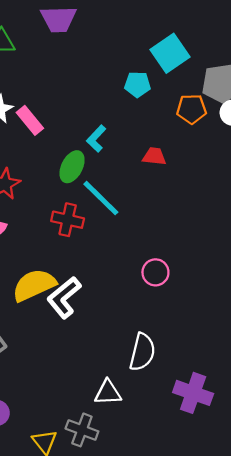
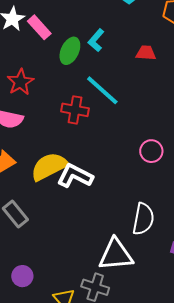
green ellipse: (72, 167) -> (70, 51), moved
white L-shape: (64, 298) -> (75, 176), turned 69
white triangle: (108, 393) -> (116, 255), size x1.5

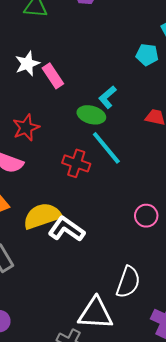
green ellipse: (70, 51) -> (91, 115), moved, turned 72

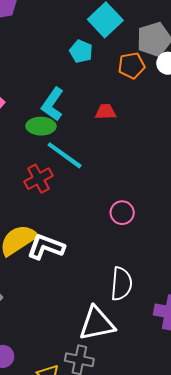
cyan pentagon: (147, 55) -> (81, 51), turned 30
cyan L-shape: (108, 97) -> (53, 104), size x1.4
red cross: (76, 163) -> (39, 179), turned -32

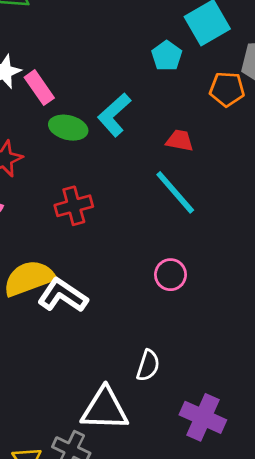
green ellipse: (41, 126) -> (68, 128), moved
cyan line: (65, 155) -> (175, 192), moved
white semicircle: (121, 284) -> (148, 365), size x0.7

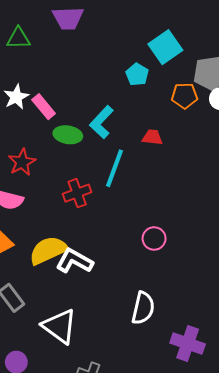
cyan line: (175, 192) -> (115, 168), moved, turned 66
white semicircle: (148, 365) -> (143, 308), size x1.4
white triangle: (105, 409) -> (60, 326), moved, turned 39

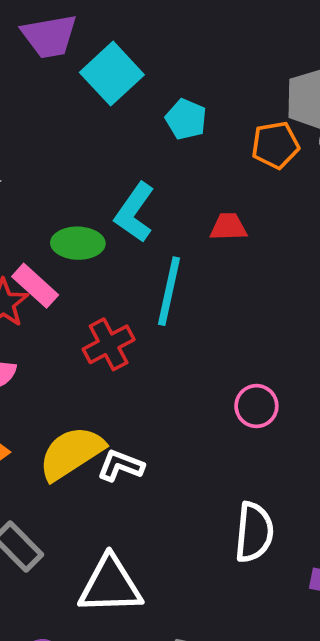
cyan square: (165, 47) -> (112, 74), moved
pink rectangle: (44, 107) -> (35, 286), moved
white L-shape: (74, 261) -> (121, 466), size x0.7
white triangle: (60, 326) -> (110, 585), turned -30

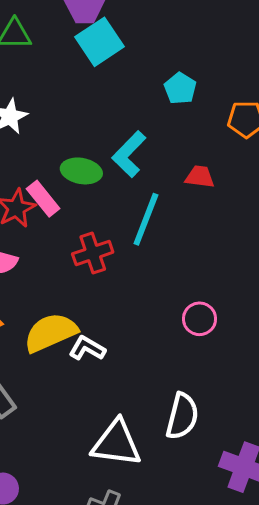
cyan square: (112, 74) -> (100, 42), moved
white triangle: (110, 585) -> (116, 443), moved

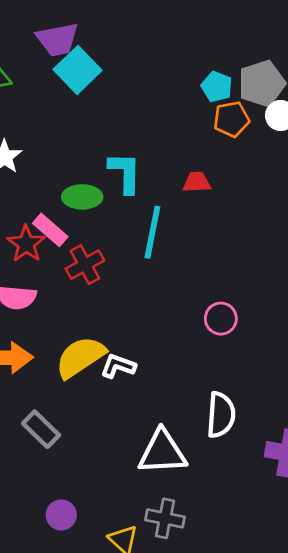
cyan pentagon: (180, 88) -> (217, 87), moved
cyan L-shape: (129, 154) -> (125, 173), turned 147
red cross: (93, 253) -> (85, 265), moved

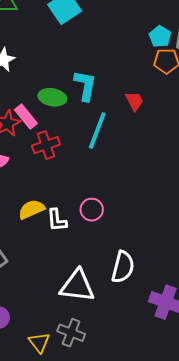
red trapezoid: (197, 182) -> (134, 101), turned 55
pink circle: (221, 319) -> (92, 210), moved
yellow semicircle: (80, 357) -> (31, 209), size x0.7
white L-shape: (118, 366) -> (57, 220), turned -125

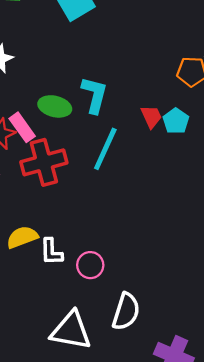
cyan pentagon: (160, 36) -> (176, 121), moved
red cross: (46, 145) -> (44, 162), size x1.4
pink circle: (92, 210) -> (90, 265), moved

